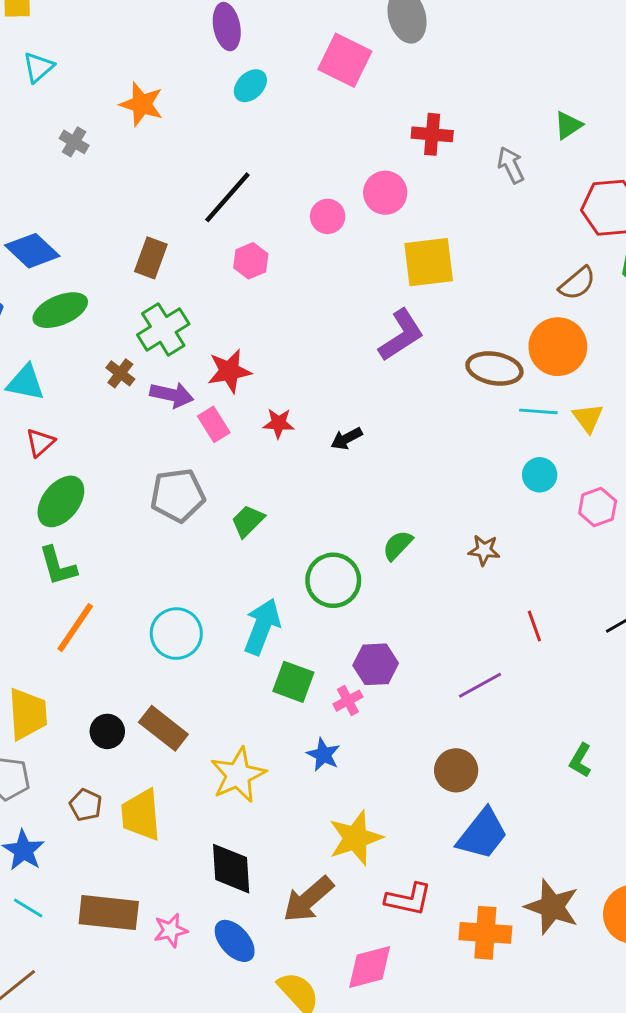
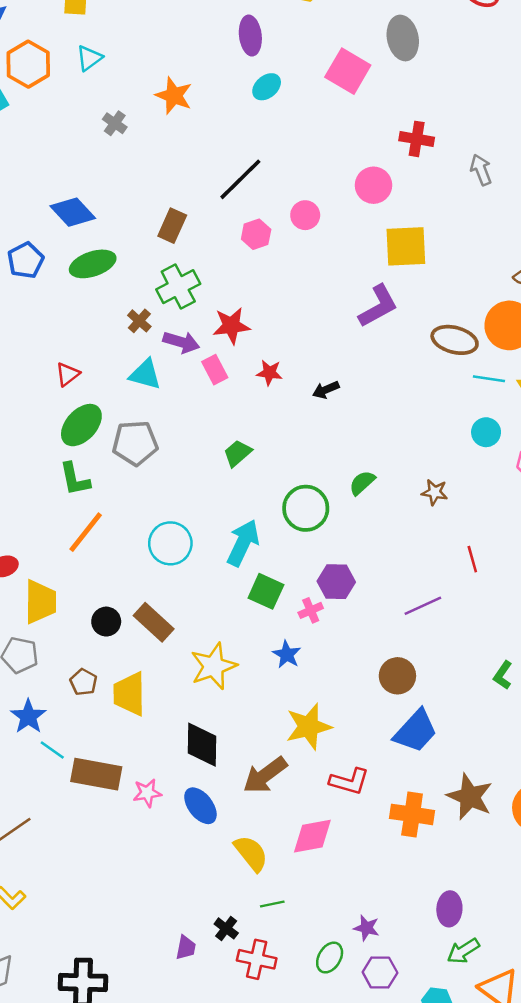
pink circle: (328, 216) -> (305, 215), moved
cyan triangle: (25, 383) -> (145, 374), moved
gray pentagon: (178, 495) -> (135, 443), moved
cyan line: (28, 908) -> (52, 750), moved

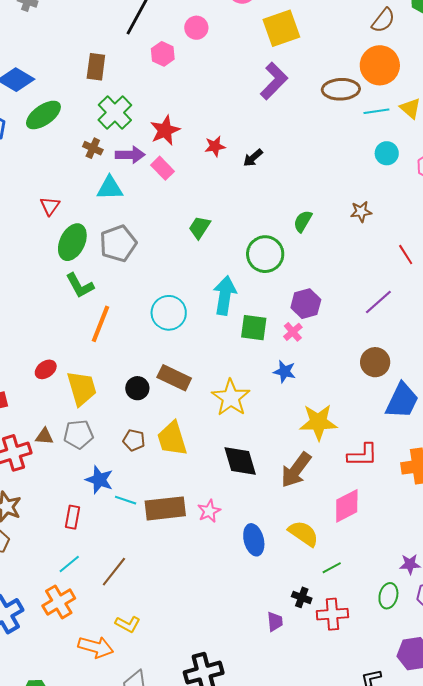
red star: (269, 373) -> (215, 146), moved
yellow star: (309, 727) -> (318, 422), turned 30
blue ellipse: (200, 806) -> (254, 540), moved, turned 40

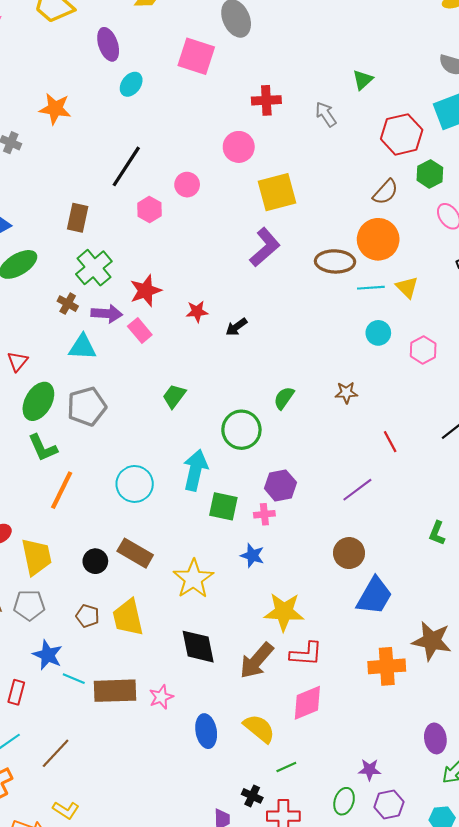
pink cross: (293, 332) -> (264, 514), turned 30
red L-shape: (363, 455) -> (306, 654), moved

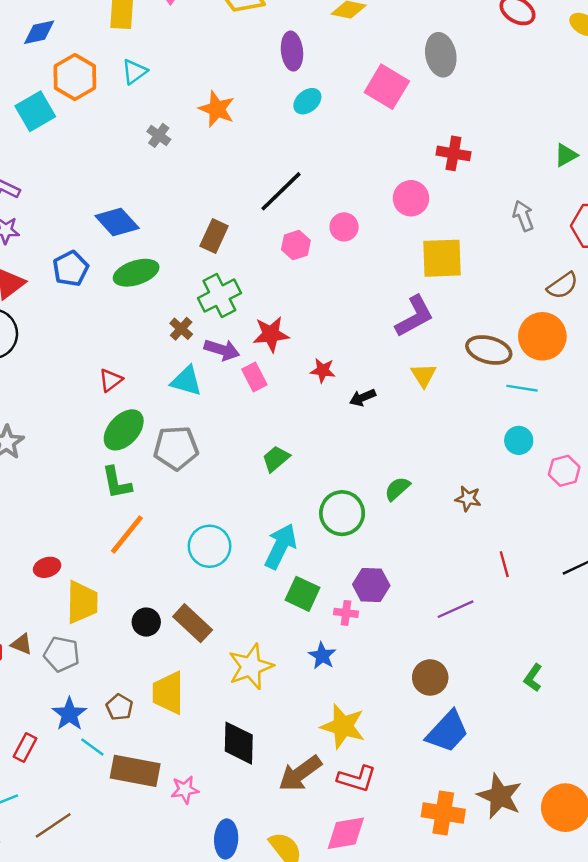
gray arrow: (326, 114) -> (523, 216), moved
yellow triangle: (407, 287) -> (424, 375), moved
brown pentagon: (87, 616) -> (119, 707), moved

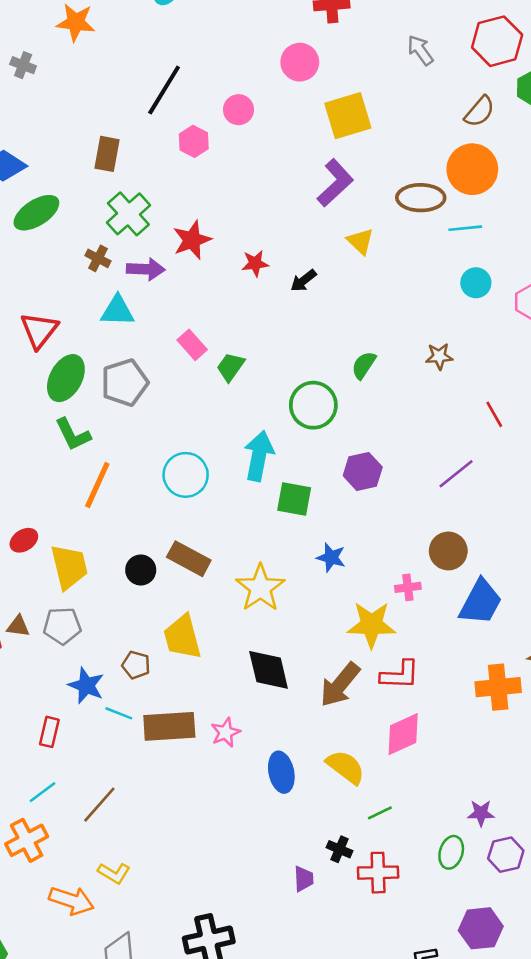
pink rectangle: (254, 377) -> (192, 345), moved
red triangle: (111, 380) -> (39, 330), size x1.5
pink cross: (346, 613) -> (408, 587), moved

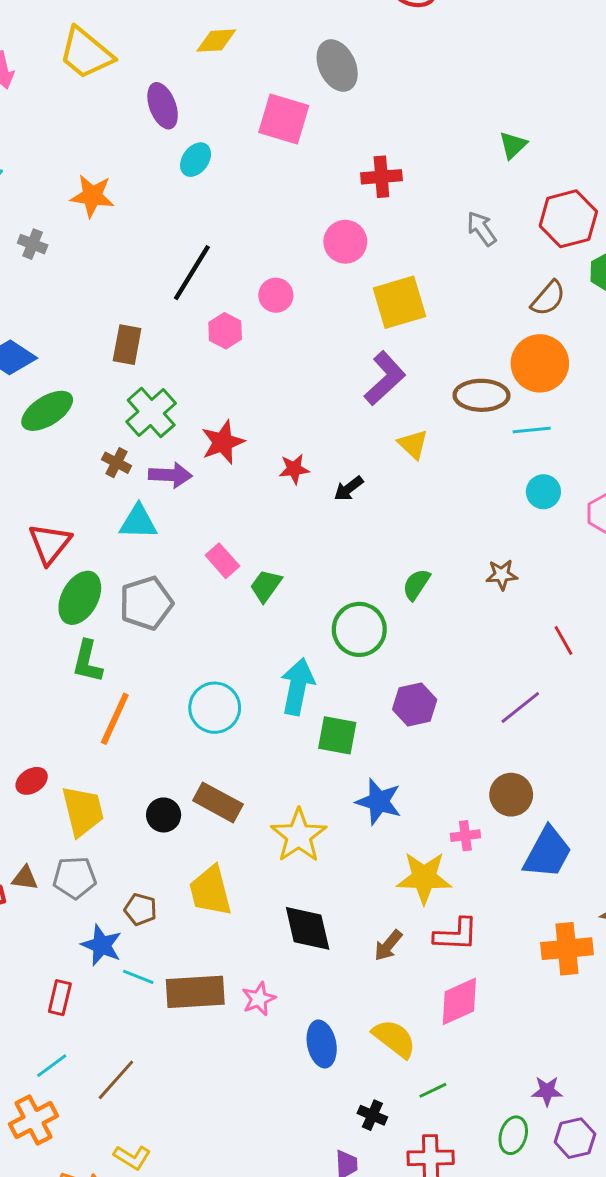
green L-shape: (73, 434) -> (87, 661), turned 39
blue star: (331, 557) -> (379, 802), size x1.4
brown pentagon: (136, 665) -> (140, 909), moved
brown arrow: (340, 685) -> (388, 945), size x0.6
black cross: (340, 849) -> (372, 1115), moved

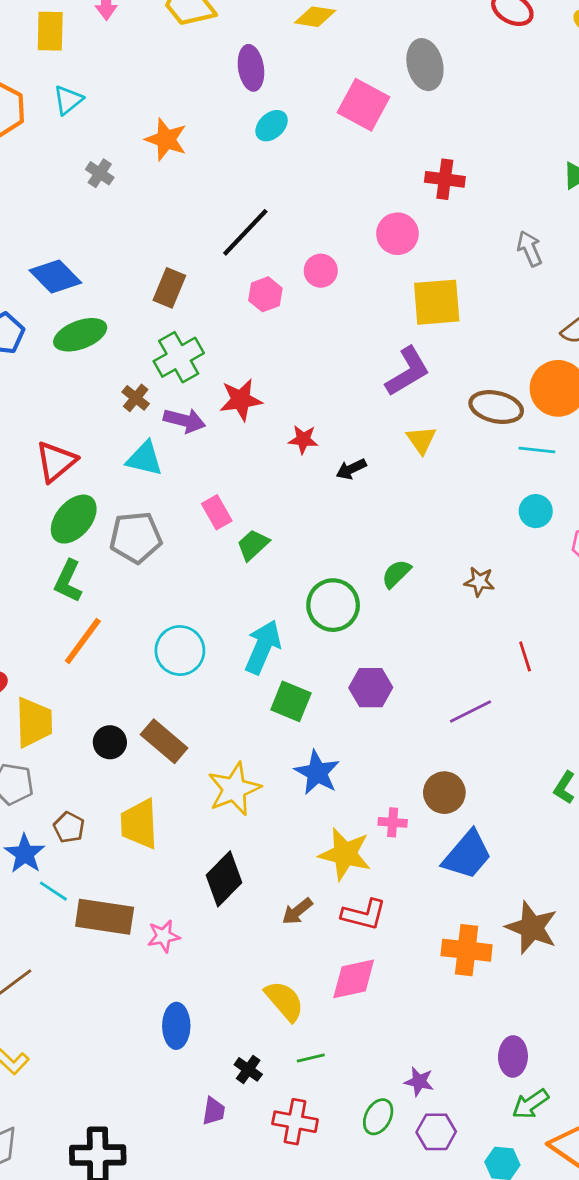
black diamond: (308, 928) -> (224, 879), turned 46
blue ellipse: (322, 1044) -> (176, 1026), moved

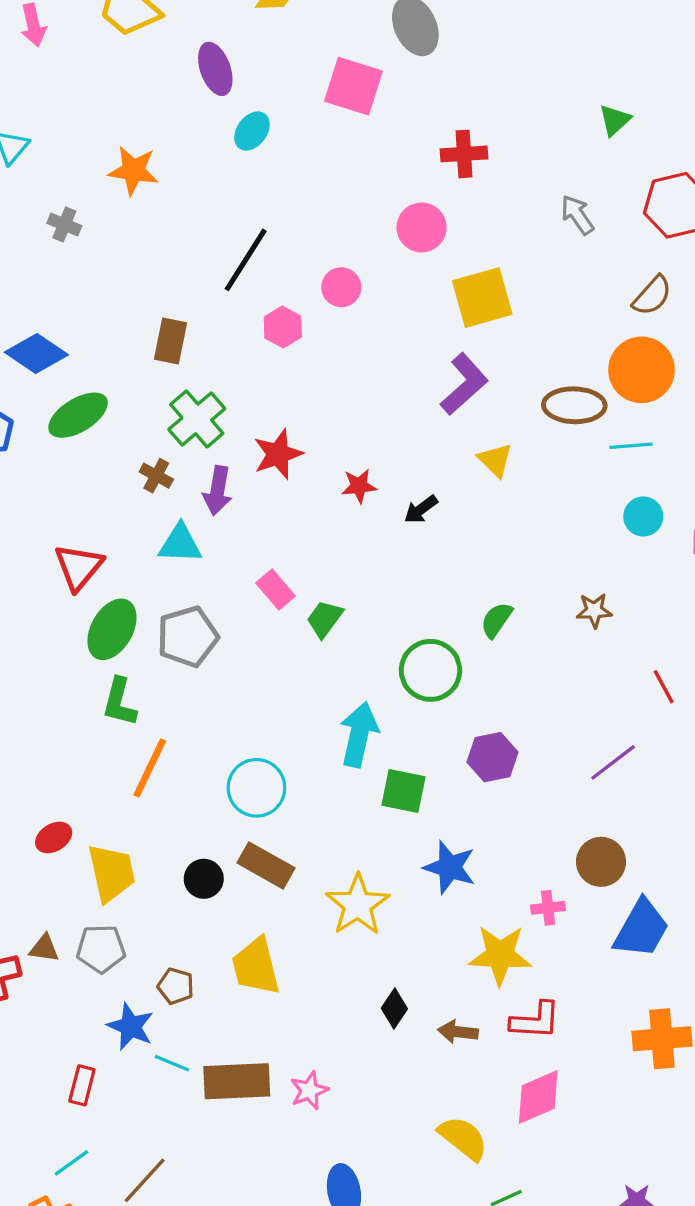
purple arrow: (184, 420) -> (218, 491), turned 96
cyan circle: (180, 651) -> (256, 788), moved
black diamond: (224, 879) -> (394, 1009), moved, size x0.6
brown arrow: (297, 911) -> (458, 1032), turned 56

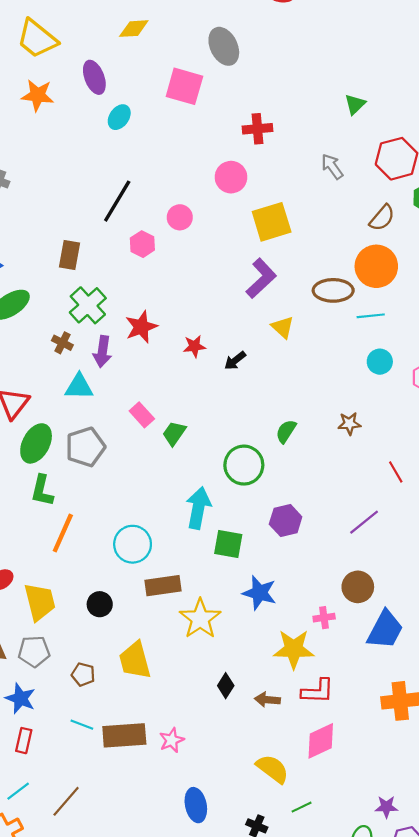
orange star: (133, 171) -> (38, 95), moved
brown rectangle: (266, 865) -> (163, 586), moved, turned -36
blue star: (131, 1026) -> (20, 698), moved

